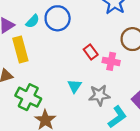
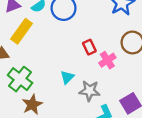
yellow rectangle: (20, 49) -> (21, 31), turned 40
pink cross: (111, 61) -> (107, 60), turned 35

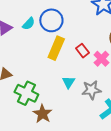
yellow rectangle: (21, 31) -> (56, 48), moved

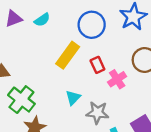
blue circle: (51, 20) -> (92, 25), moved

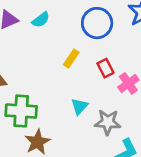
yellow rectangle: (68, 55) -> (71, 59), size x0.6
green cross: (21, 100) -> (21, 111), turned -32

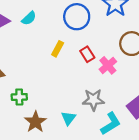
cyan triangle: (79, 106) -> (68, 118), moved
green cross: (21, 111) -> (19, 97), size x0.6

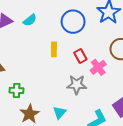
yellow rectangle: (58, 49) -> (54, 49), turned -32
gray star: (93, 100) -> (77, 85), moved

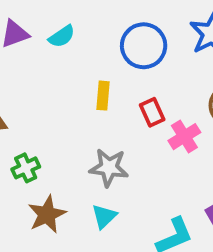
gray star: (77, 85) -> (109, 168), moved
green cross: (17, 90) -> (26, 168), turned -32

